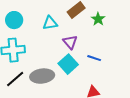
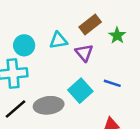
cyan circle: (14, 20) -> (24, 45), moved
purple triangle: (70, 42) -> (84, 53), moved

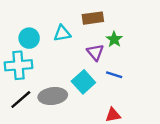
brown rectangle: (90, 24) -> (93, 18), turned 30
green star: (117, 36) -> (114, 39), moved
purple triangle: (84, 53) -> (95, 52), moved

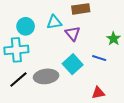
green star: (114, 39) -> (114, 39), moved
purple triangle: (95, 52) -> (73, 33), moved

